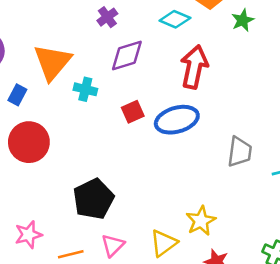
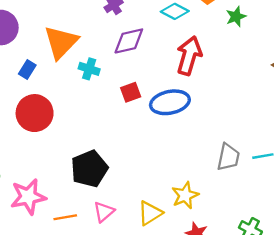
gray trapezoid: (240, 152) -> (228, 157), moved
pink star: (28, 235) -> (28, 197), size x1.4

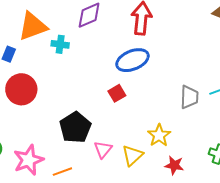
orange triangle: (61, 42) -> (33, 26), turned 36
red square: (131, 92) -> (117, 93), moved
pink triangle: (104, 212) -> (103, 149), moved

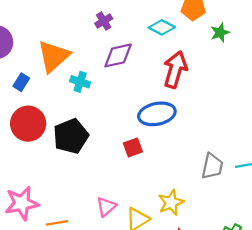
orange triangle: (33, 26) -> (54, 56), turned -32
black pentagon: (75, 127) -> (71, 136), moved

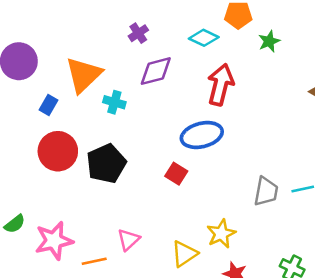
red square: (133, 147) -> (176, 174), turned -36
pink triangle: (106, 207) -> (129, 240), moved

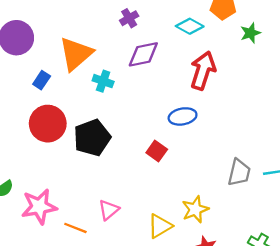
blue ellipse: (202, 135) -> (183, 116), size x0.7
orange line: (94, 261) -> (75, 228), turned 30

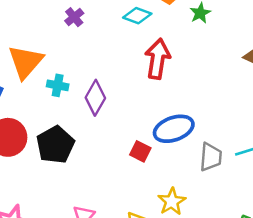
purple diamond: (143, 54) -> (95, 98), moved, turned -40
blue ellipse: (183, 116) -> (174, 129), moved, size x1.4
red square: (157, 151) -> (140, 151), moved

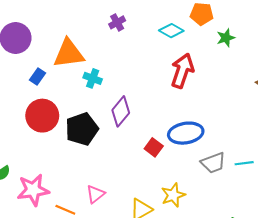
orange triangle: (26, 62) -> (69, 53), turned 32
purple diamond: (95, 98) -> (121, 111), moved
gray trapezoid: (211, 157) -> (213, 163), turned 55

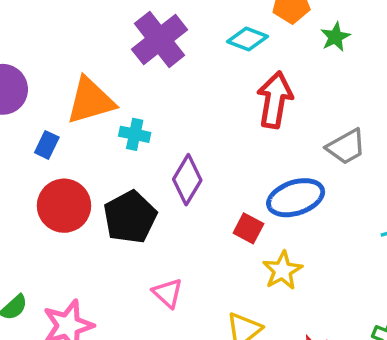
purple cross: (117, 22) -> (160, 39), size x2.0
gray trapezoid: (213, 163) -> (346, 147), moved
pink triangle: (95, 194) -> (168, 293), moved, turned -30
yellow star: (173, 195) -> (282, 270), moved

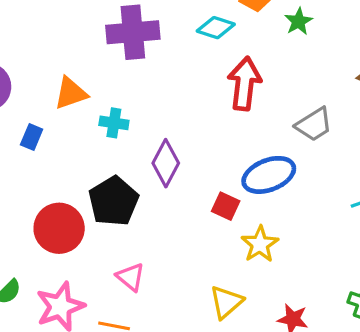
purple cross: (160, 39) -> (133, 32), turned 36
orange triangle: (91, 101) -> (71, 93), size x0.7
red circle: (64, 206) -> (59, 228), moved
pink triangle: (168, 293) -> (131, 277), moved

